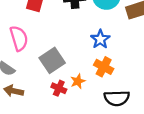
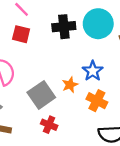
orange star: (78, 81) -> (70, 85), moved

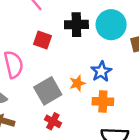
red square: (21, 34) -> (42, 40), moved
orange cross: (97, 101) -> (103, 102), turned -30

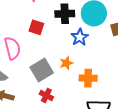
blue star: (101, 71) -> (80, 37), moved

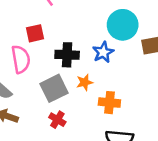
black cross: (65, 14) -> (67, 55), moved
red square: (36, 27) -> (35, 33), moved, turned -35

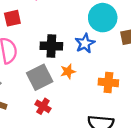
red square: (35, 33) -> (12, 18), moved
orange cross: (109, 103) -> (108, 82), moved

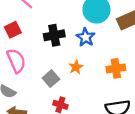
black cross: (51, 46) -> (54, 35), moved
gray square: (40, 77) -> (51, 79), size x0.7

